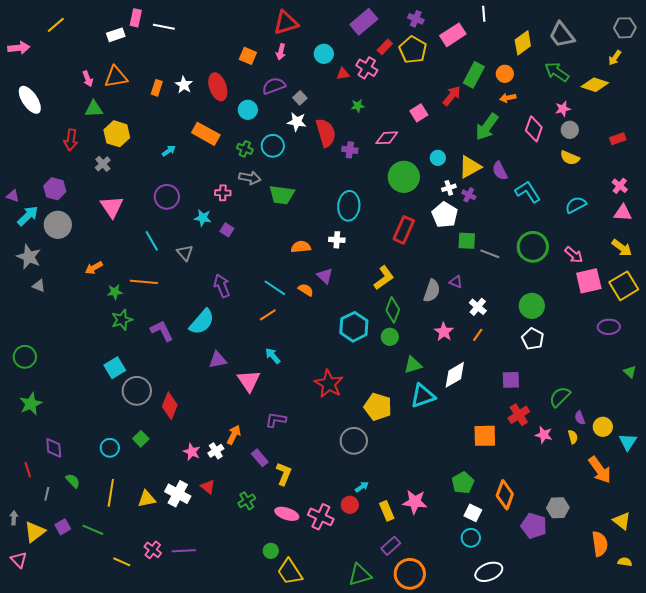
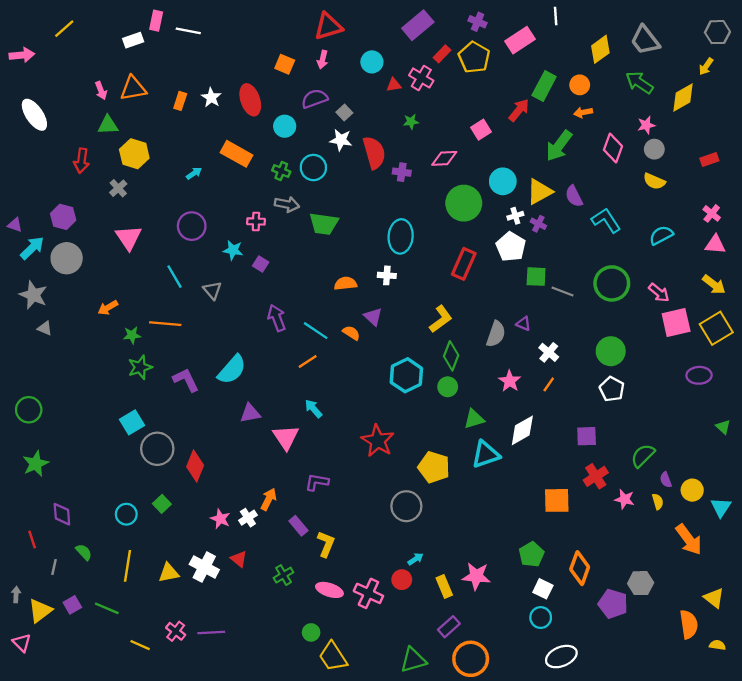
yellow diamond: (595, 85) -> (683, 98), turned -48
cyan circle: (438, 158) -> (503, 181), size x1.5
purple arrow: (222, 286) -> (277, 318), moved

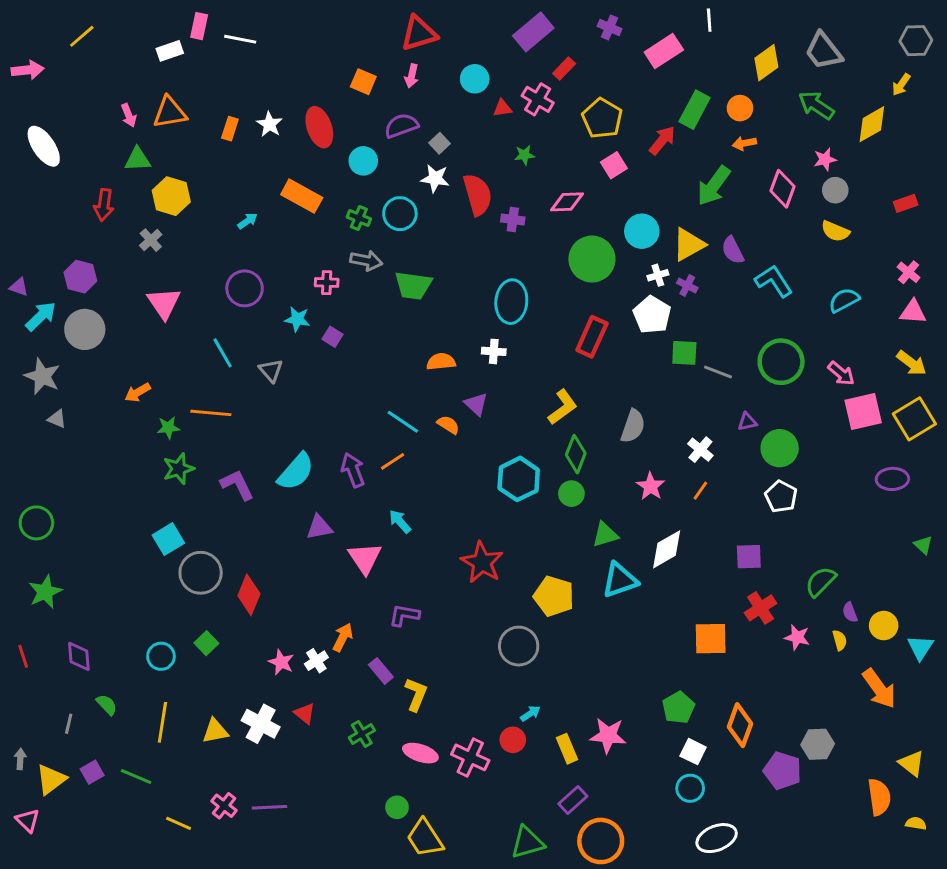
yellow pentagon: (474, 57) -> (602, 118), moved
purple arrow: (277, 318) -> (353, 470), moved
purple triangle: (523, 324) -> (747, 422), moved, turned -35
red line: (32, 539) -> (23, 656), moved

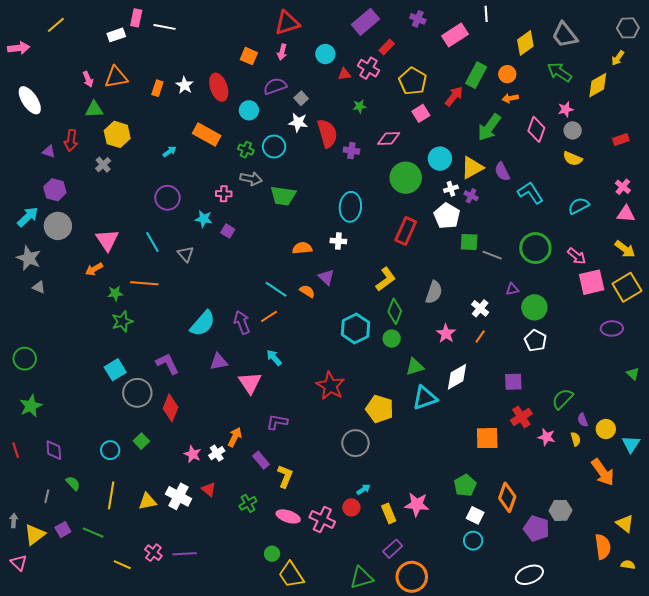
purple triangle: (19, 287) -> (49, 152), moved
pink triangle: (164, 303) -> (107, 240), moved
purple L-shape: (237, 485) -> (167, 364), moved
white ellipse: (717, 838) -> (529, 575), moved

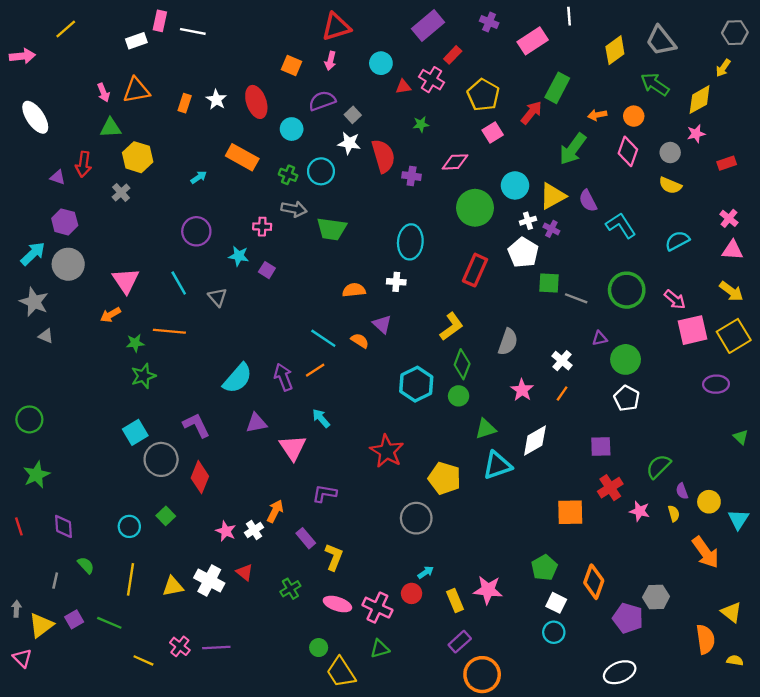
orange circle: (507, 74) -> (634, 116), moved
pink star: (566, 109) -> (696, 134), moved
green triangle: (361, 578) -> (380, 649), moved, size x0.7

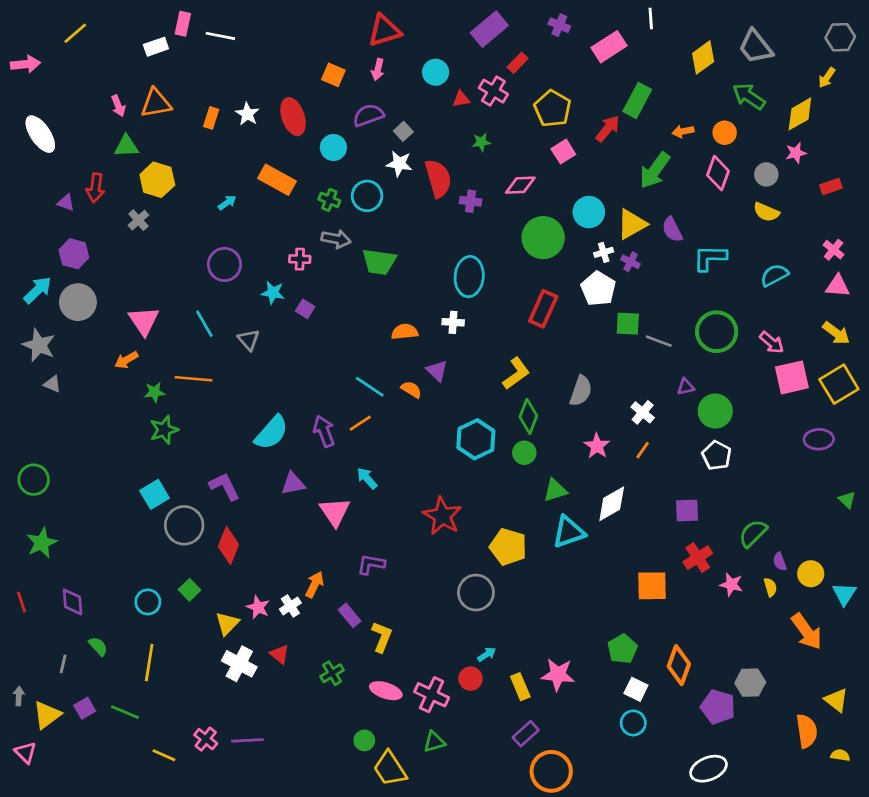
cyan L-shape: (621, 225) -> (710, 258), turned -56
yellow triangle: (173, 586) -> (227, 623), moved, turned -35

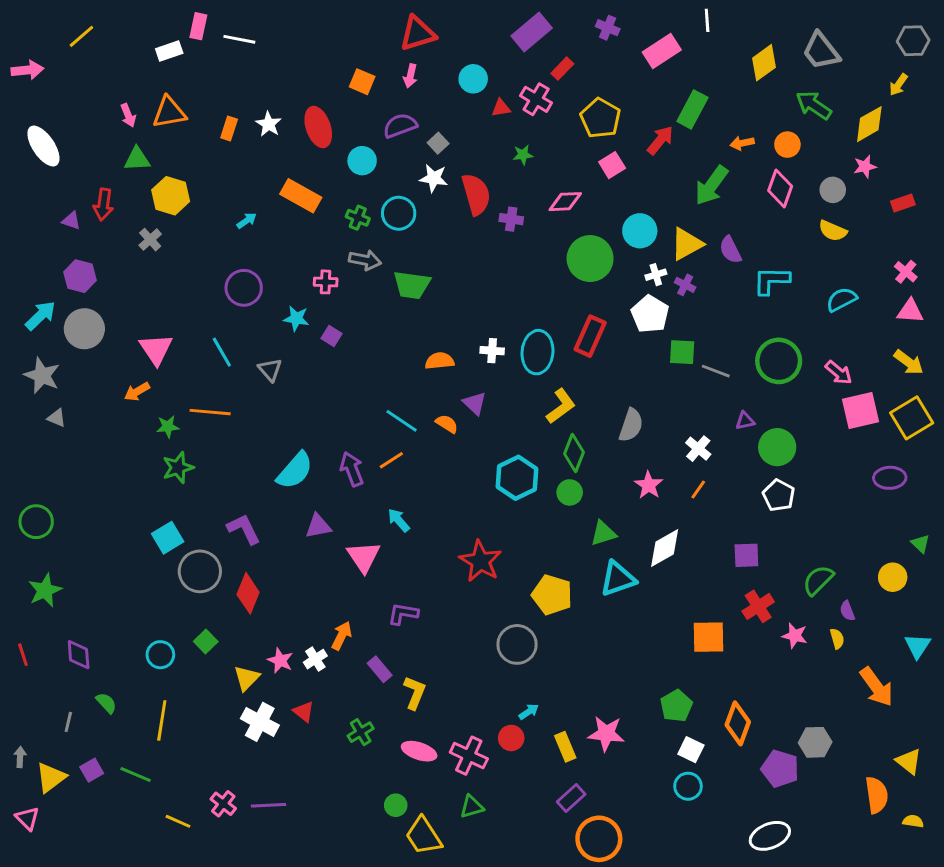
cyan ellipse: (469, 277) -> (537, 352), moved
yellow circle: (811, 574) -> (893, 577), moved

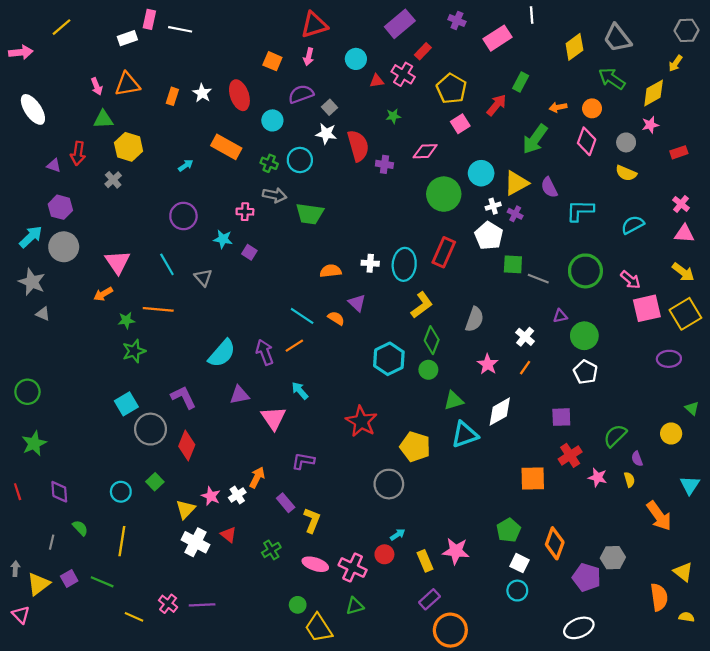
green rectangle: (692, 109) -> (521, 82), size x0.7

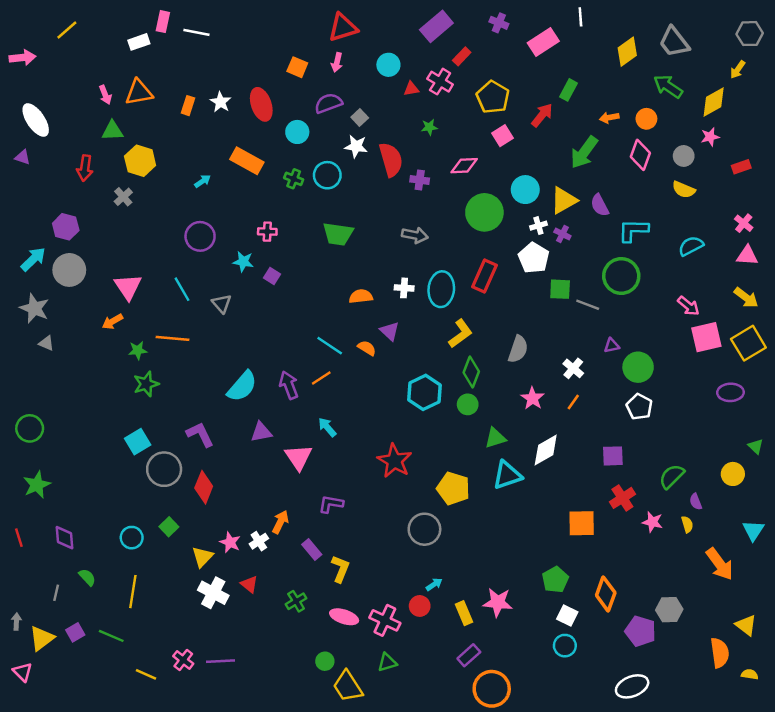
purple triangle: (54, 165) -> (22, 157), moved
gray arrow: (275, 195) -> (415, 235), moved
green circle: (585, 271) -> (621, 276), moved

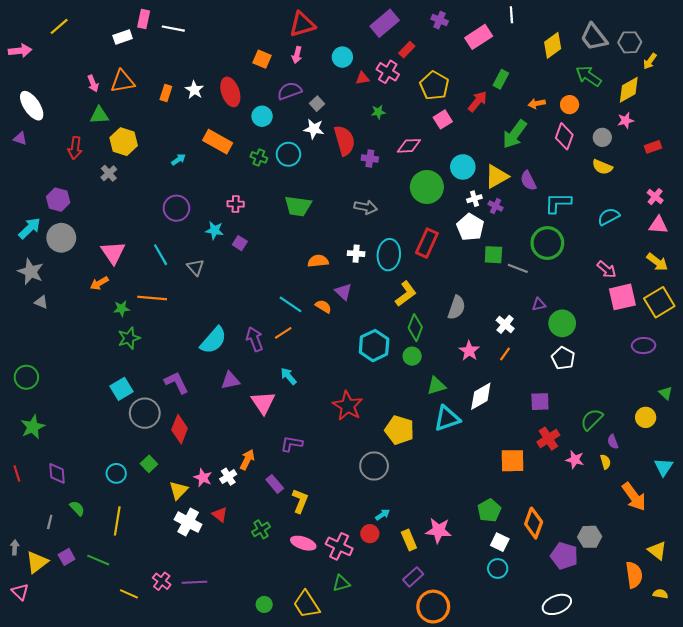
gray hexagon: (750, 34) -> (630, 42), moved
green circle: (325, 661) -> (264, 604), moved

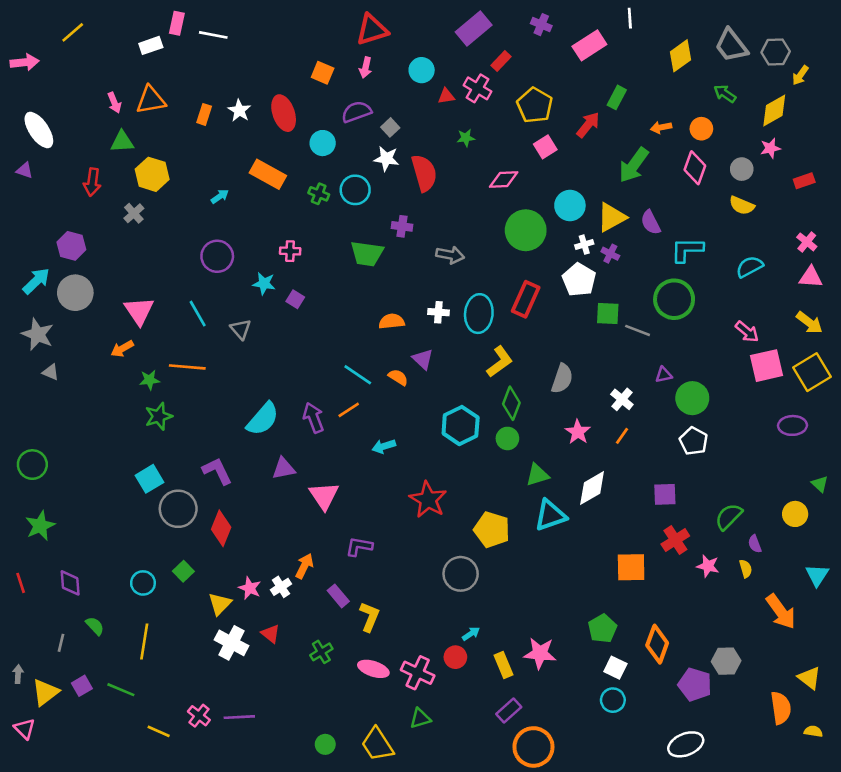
green arrow: (589, 76) -> (725, 94), size x0.7
purple cross: (370, 159) -> (402, 226), moved
cyan arrow: (288, 376) -> (384, 446), moved, turned -66

